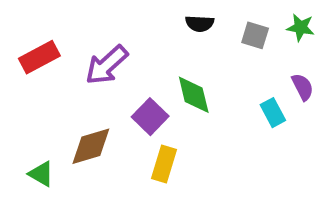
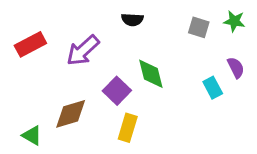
black semicircle: (200, 24) -> (132, 20), moved

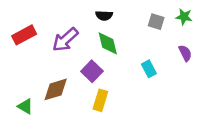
green diamond: (151, 74) -> (108, 43), moved
cyan rectangle: (213, 88) -> (149, 69), moved

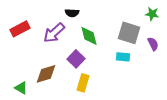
black semicircle: (104, 16) -> (72, 13), moved
gray square: (156, 22) -> (129, 33), moved, size x1.6
cyan rectangle: (149, 69) -> (123, 57), turned -56

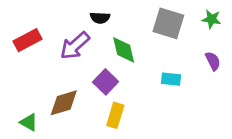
gray square: (129, 33) -> (168, 23), moved

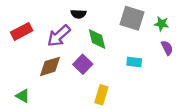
green star: (211, 19) -> (162, 24), moved
brown diamond: (64, 103) -> (50, 66), moved
yellow rectangle: (115, 115) -> (101, 95), moved

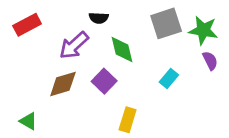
gray square: (132, 18) -> (166, 23), turned -35
green star: (162, 24) -> (203, 30), size x1.5
red rectangle: (22, 31) -> (27, 25), moved
cyan rectangle: (134, 62) -> (169, 78), turned -56

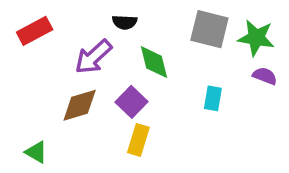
gray square: (166, 23) -> (209, 29), turned 32
purple semicircle: (210, 61) -> (265, 76), turned -42
cyan rectangle: (169, 78) -> (213, 98), turned -30
yellow rectangle: (128, 120) -> (138, 140), moved

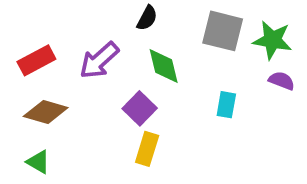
black semicircle: (125, 22) -> (147, 18), moved, turned -65
red rectangle: (35, 31) -> (36, 60), moved
brown diamond: (80, 105) -> (46, 112), moved, turned 33

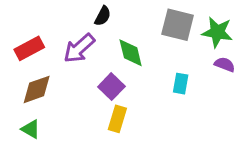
black semicircle: (147, 18) -> (103, 16), moved
brown diamond: (46, 112) -> (37, 89), turned -36

